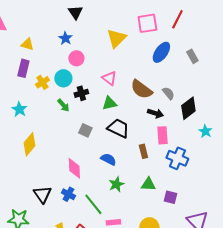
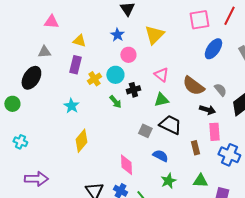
yellow triangle: (116, 38) -> (154, 35), moved
gray square: (85, 130) -> (145, 131), moved

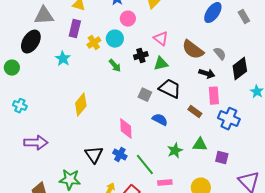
gray triangle: (44, 52) -> (44, 16), size x1.5
black cross: (133, 90) -> (141, 56), moved
cyan star: (71, 106) -> (63, 59), moved
brown rectangle: (195, 148) -> (195, 112), turned -40
green star: (168, 181) -> (175, 151), moved

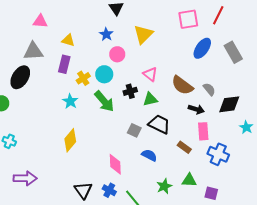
gray rectangle: (244, 17) -> (233, 52), size x1.5
cyan star: (63, 59) -> (70, 101), moved
green arrow: (115, 66) -> (104, 101), size x1.6
black diamond: (240, 69) -> (229, 104), turned 30

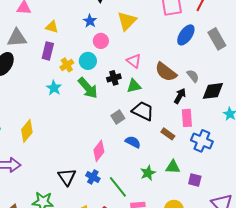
black arrow: (196, 109) -> (180, 96), turned -77
gray square: (134, 130) -> (118, 117), turned 32
yellow diamond: (70, 140) -> (27, 131), moved
pink diamond: (115, 164) -> (99, 151), turned 40

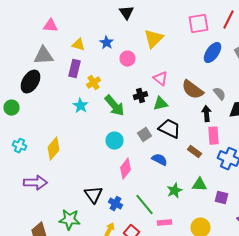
blue star: (90, 21) -> (106, 43), moved
cyan circle: (88, 61) -> (114, 141), moved
black arrow: (180, 96) -> (206, 114), turned -35
blue cross: (93, 177) -> (116, 204), moved

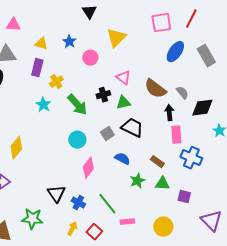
brown rectangle: (194, 152) -> (157, 162), moved
green star: (174, 191) -> (137, 181), moved

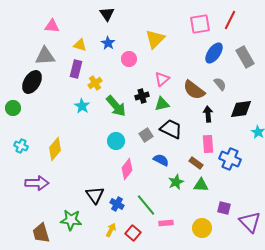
black triangle: (89, 12) -> (107, 14), moved
pink triangle: (123, 78) -> (162, 79), turned 42
gray semicircle: (182, 93) -> (220, 84), moved
pink rectangle: (176, 135) -> (208, 144), moved
purple square: (184, 197) -> (224, 208), moved

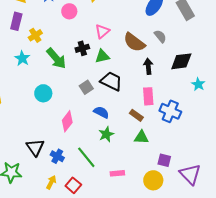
cyan circle: (116, 141) -> (43, 93), moved
green star: (176, 182) -> (106, 134), moved
pink rectangle: (166, 223) -> (117, 173), moved
yellow circle: (202, 228) -> (153, 180), moved

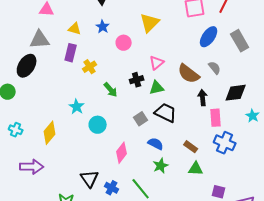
cyan star: (22, 58) -> (77, 107), moved
green arrow: (56, 58) -> (111, 90), size x0.7
pink rectangle: (148, 96) -> (216, 118), moved

